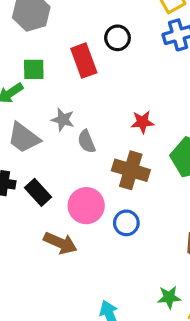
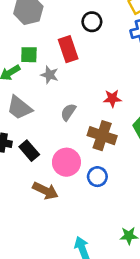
black circle: (118, 38) -> (92, 22), moved
gray star: (63, 120) -> (50, 75), moved
gray semicircle: (86, 141) -> (68, 112), turned 54

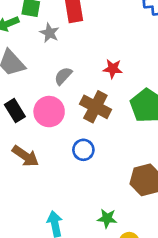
pink circle: (66, 162) -> (49, 112), moved

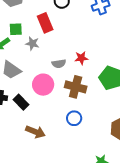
gray semicircle: (63, 76) -> (59, 64), moved, turned -128
pink circle: (49, 112) -> (43, 85), moved

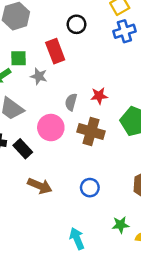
gray semicircle: (59, 64) -> (71, 102), turned 112
blue circle: (74, 118) -> (90, 188), moved

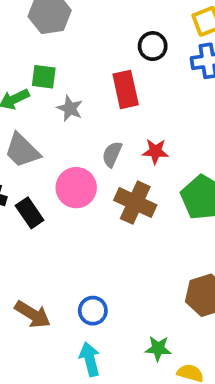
black circle: (76, 24) -> (153, 46), moved
red rectangle: (55, 51) -> (126, 89), moved
brown arrow: (40, 186) -> (33, 314), moved
blue circle: (90, 188) -> (93, 311), moved

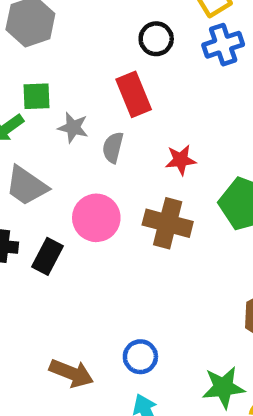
gray semicircle: (112, 154) -> (113, 147), moved
black rectangle: (30, 213) -> (48, 256), turned 72
green star: (158, 349) -> (223, 387), size x1.4

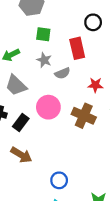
green square: (36, 96) -> (43, 34), moved
gray semicircle: (113, 147) -> (62, 73), turned -136
brown arrow: (71, 373) -> (21, 155), moved

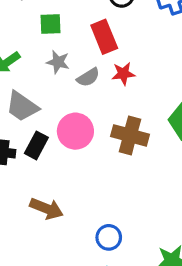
red star: (95, 85) -> (123, 74), moved
black rectangle: (21, 122) -> (36, 145), moved

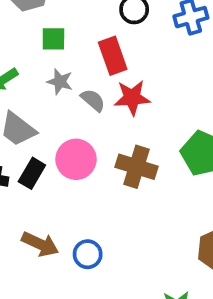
red star: (123, 74) -> (132, 98), size x1.4
gray semicircle: (88, 77) -> (93, 100), turned -110
blue circle: (109, 237) -> (88, 254), moved

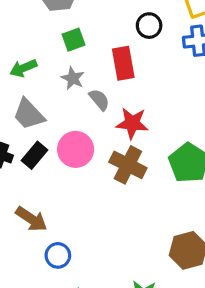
green square: (53, 39) -> (73, 40), turned -30
red star: (132, 98) -> (132, 123), moved
blue circle: (88, 254) -> (58, 255), moved

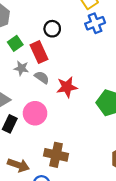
black circle: (149, 26) -> (52, 29), moved
red rectangle: (123, 63) -> (39, 52), moved
brown cross: (128, 165) -> (56, 155), moved

